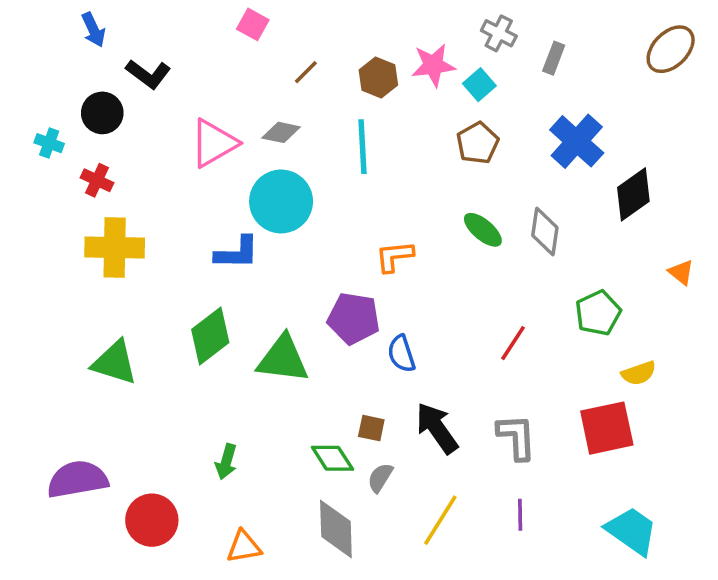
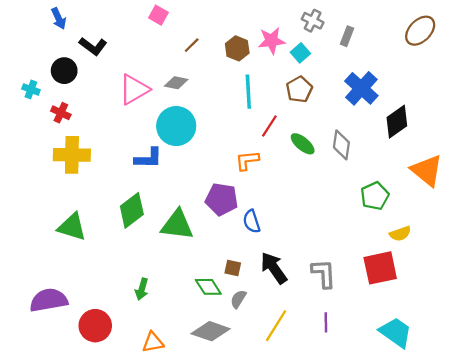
cyan line: (363, 147) -> (248, 92), moved
orange triangle: (681, 272) -> (427, 170), size x2.0
red line: (513, 343) -> (269, 126), moved
gray diamond: (336, 529) -> (211, 331), turned -69

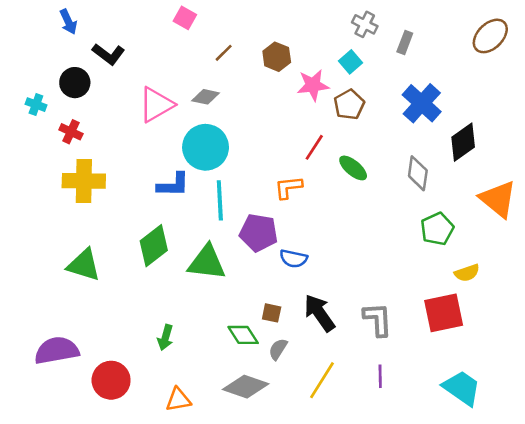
pink star: (272, 41) -> (313, 85), moved
cyan line: (248, 92) -> (220, 200), moved
gray diamond: (341, 145) -> (418, 173), moved
blue semicircle: (252, 221) -> (294, 259), turned -60

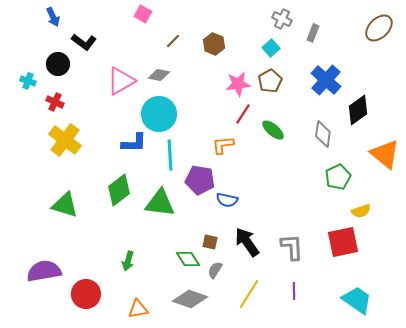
pink star: (313, 85) -> (238, 84), moved
yellow cross: (84, 181) -> (65, 140), turned 36

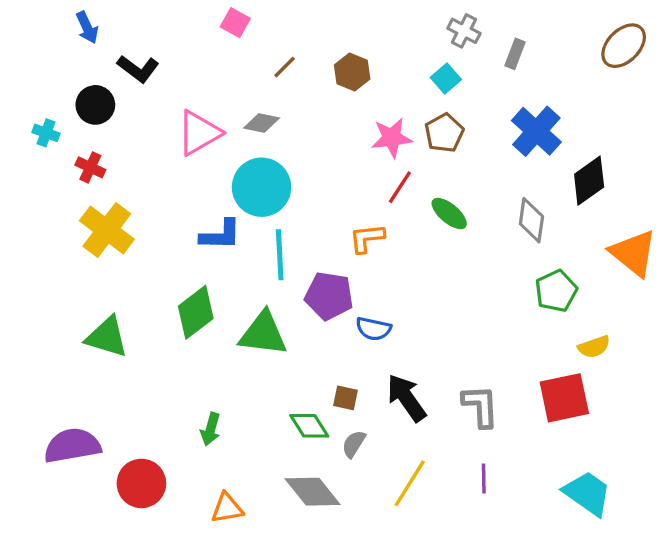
gray diamond: (190, 299) -> (313, 492), turned 32

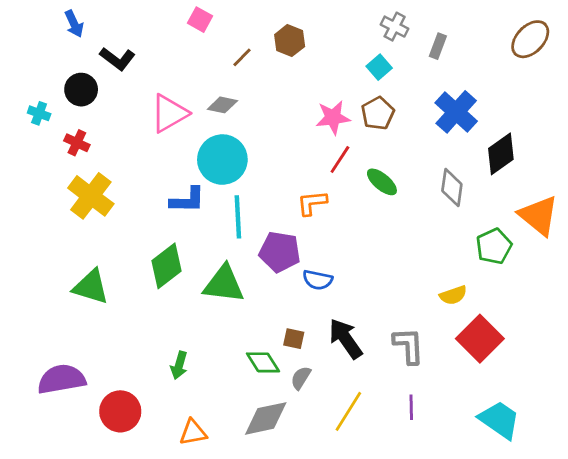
brown hexagon: (352, 72) -> (290, 41), moved
green pentagon: (556, 291) -> (494, 246), moved
yellow semicircle: (594, 347) -> (453, 295), moved
red square: (564, 398) -> (480, 339), turned -33
gray diamond: (313, 492) -> (266, 418), turned -63

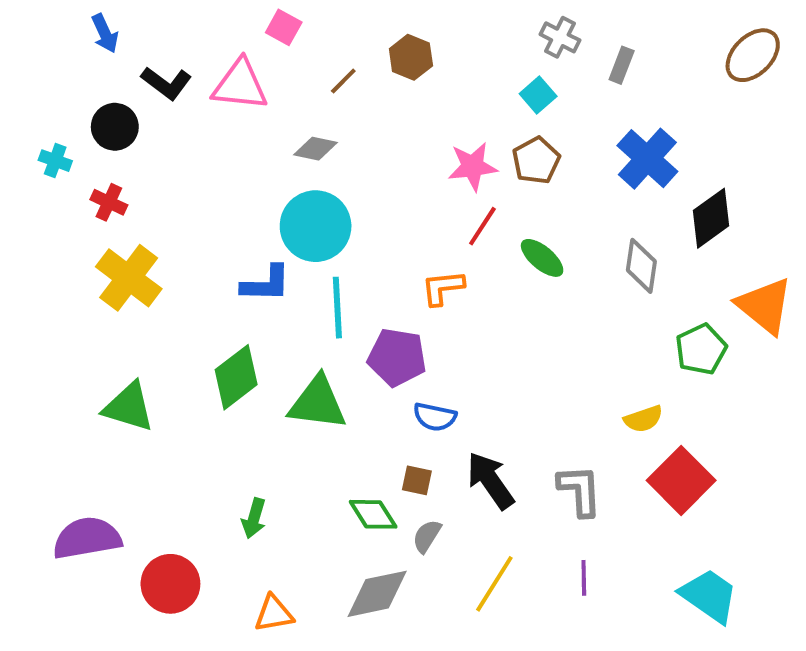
pink triangle: (169, 113) -> (240, 85), moved, turned 36
blue semicircle: (318, 280) -> (435, 417), moved

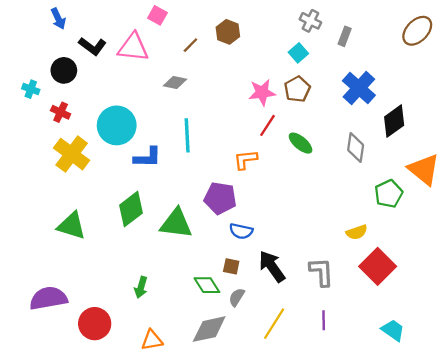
cyan circle: (316, 226) -> (117, 125), moved
cyan line: (337, 308) -> (187, 135), moved
cyan trapezoid: (709, 596) -> (393, 330), size x0.7

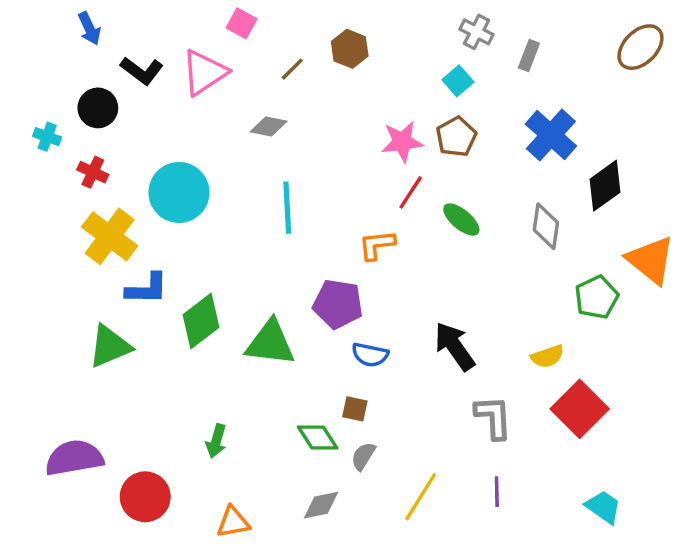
pink triangle: (133, 47) -> (204, 72), turned -40
blue L-shape: (148, 157) -> (147, 289), moved
green triangle: (72, 226) -> (110, 346), turned -40
black arrow: (272, 266) -> (455, 346), moved
gray diamond: (209, 329) -> (321, 505), size x0.7

